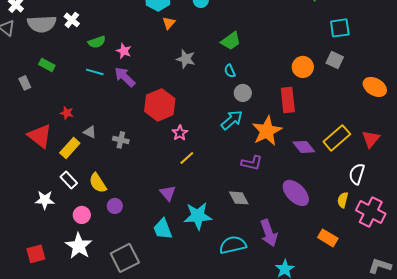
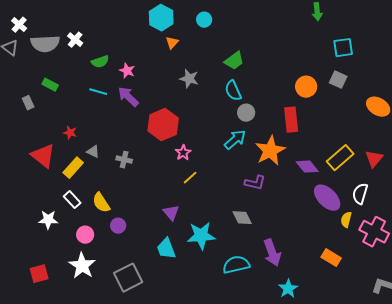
cyan semicircle: (230, 71) -> (233, 91), size x1.5
purple ellipse: (296, 193) -> (327, 198), moved

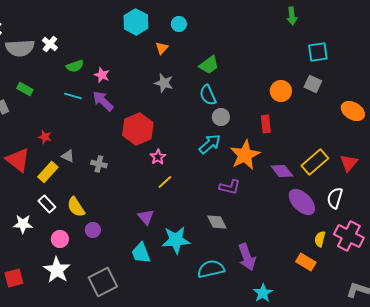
orange triangle: (172, 43) -> (162, 48), moved
red rectangle: (291, 120) -> (266, 124), size x0.7
yellow semicircle: (346, 220) -> (320, 239), moved

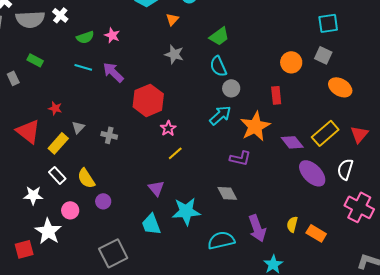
pink star: (102, 75) -> (112, 35), moved
orange ellipse: (353, 111) -> (340, 87), moved
gray triangle: (68, 156) -> (78, 127), turned 48
yellow semicircle: (320, 239) -> (292, 224), moved
white star: (57, 270) -> (48, 231), moved

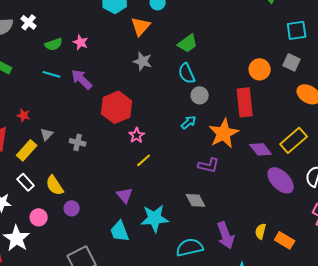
orange triangle: (172, 19) -> (141, 26), size x1.5
red rectangle: (276, 95) -> (245, 102), size x1.6
cyan arrow: (220, 115) -> (189, 122), size x0.7

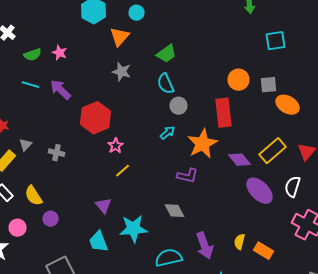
gray square: (292, 62) -> (268, 85), moved, turned -30

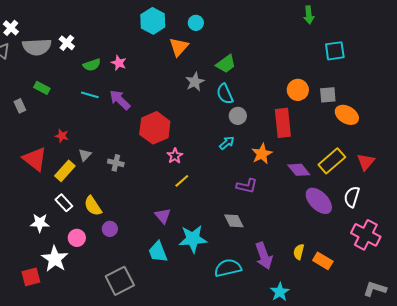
gray star: (122, 72) -> (195, 82), moved, turned 30
orange star: (202, 144) -> (262, 154), size x0.7

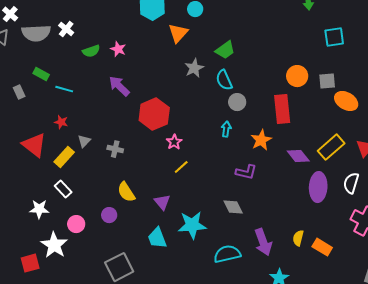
cyan line: (90, 95) -> (64, 89), moved
cyan arrow: (227, 143) -> (226, 129), turned -42
purple ellipse: (319, 201) -> (318, 187), turned 48
yellow semicircle: (93, 206) -> (126, 192), moved

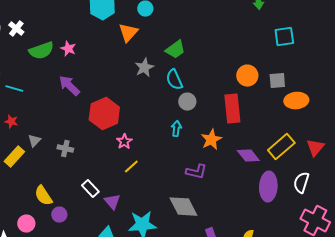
green semicircle: (91, 51) -> (41, 51), size x1.4
orange ellipse: (346, 101) -> (296, 101), turned -35
white rectangle: (63, 189) -> (90, 189), moved
yellow semicircle: (126, 192) -> (43, 196), moved
gray diamond: (233, 207) -> (183, 207), size x1.4

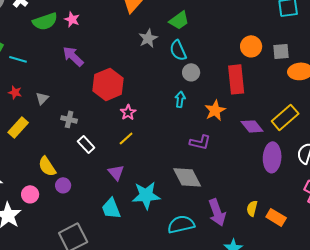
gray triangle: (34, 141) -> (42, 98), moved
yellow line: (131, 167) -> (126, 138), moved
white rectangle: (90, 189) -> (86, 144), moved

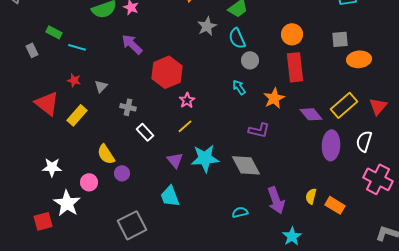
orange circle: (251, 46) -> (292, 34), moved
cyan arrow: (180, 99) -> (239, 87), turned -42
cyan star: (146, 195) -> (205, 158), moved
cyan semicircle: (181, 224) -> (240, 212), size x0.6

